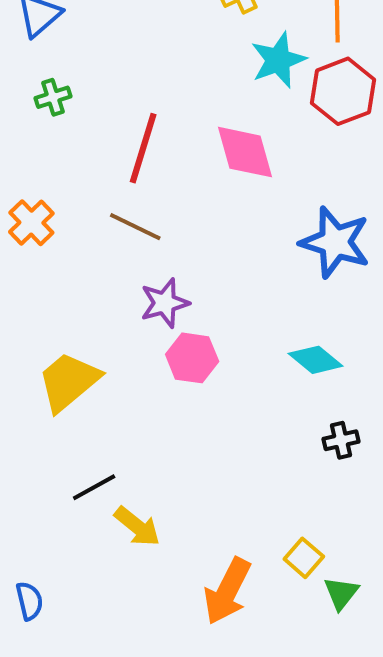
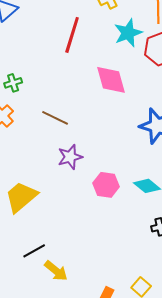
green cross: (53, 97) -> (13, 83), moved
red line: (143, 148) -> (72, 35), moved
pink hexagon: (192, 358) -> (106, 185), moved

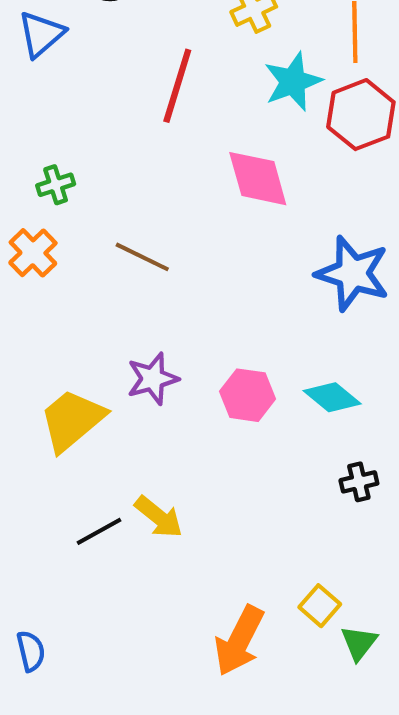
purple star: (70, 157) -> (153, 379), moved
yellow arrow: (56, 271) -> (159, 517), moved

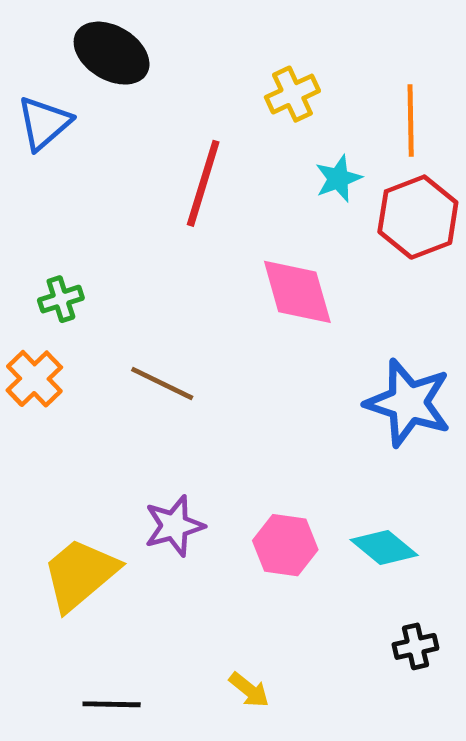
cyan star: (293, 82) -> (338, 178), size x0.7
yellow arrow: (159, 517) -> (249, 690), moved, size x0.7
black line: (99, 531) -> (112, 704), turned 30

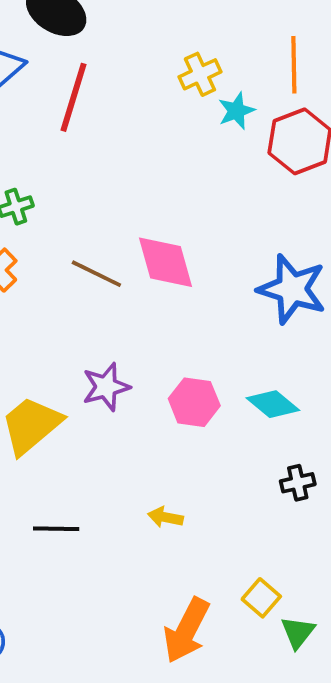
yellow cross: (292, 94) -> (200, 74), moved
red line: (203, 183) -> (73, 97), moved
pink diamond: (297, 292) -> (165, 262), moved
yellow arrow: (249, 690) -> (165, 517), turned 152

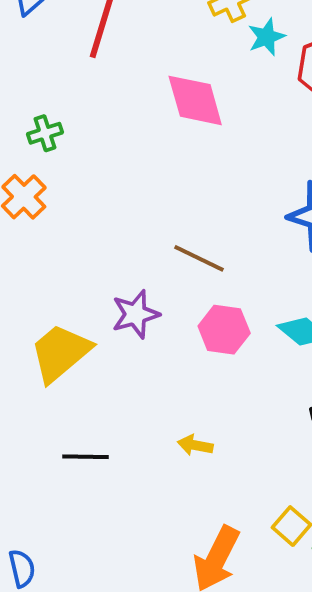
pink diamond: (165, 262) -> (195, 100), moved
brown line: (96, 274) -> (199, 258), moved

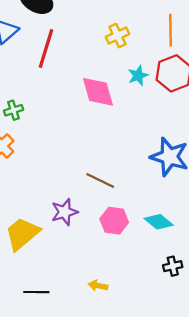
cyan star: (266, 37) -> (138, 76), moved

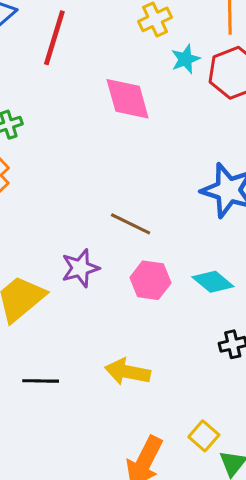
cyan star: (138, 76) -> (185, 59), moved
yellow arrow: (98, 286) -> (128, 372), size x1.6

